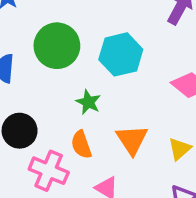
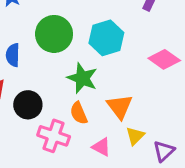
green star: (88, 102) -> (82, 78), size x1.5
yellow triangle: (180, 149) -> (135, 136), moved

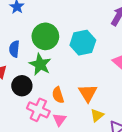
green star: (82, 78) -> (40, 64), moved
pink triangle: (101, 147) -> (60, 120), moved, turned 32

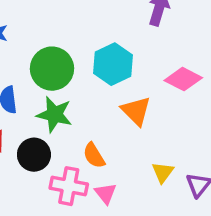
orange triangle: (88, 93) -> (136, 111), moved

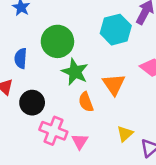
cyan hexagon: (113, 64) -> (116, 30), moved
green star: (54, 114) -> (75, 72), moved
orange semicircle: (94, 156) -> (86, 102), moved

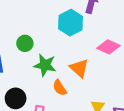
green circle: (57, 41) -> (25, 43), size x0.6

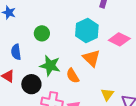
cyan hexagon: (71, 23) -> (87, 31), moved
green star: (45, 65) -> (50, 66), moved

